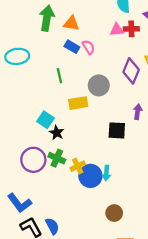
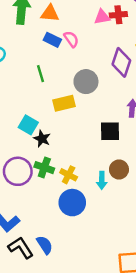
yellow cross: (78, 166) -> (69, 175), turned -32
blue circle: (90, 176) -> (72, 203), moved
brown circle: (114, 213) -> (119, 169), moved

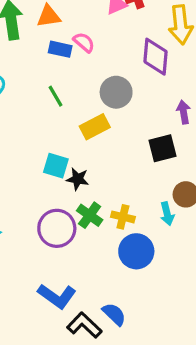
green cross: (44, 168) -> (90, 215), turned 30

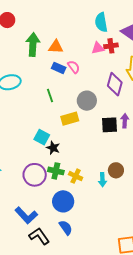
black square: (162, 148) -> (109, 125), moved
green cross: (90, 215) -> (56, 171), turned -35
blue circle: (136, 251) -> (63, 201), moved
blue semicircle: (114, 314) -> (66, 228), moved

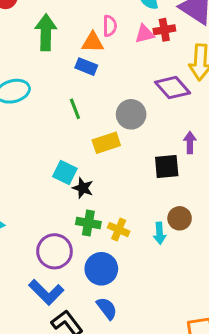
orange triangle: (56, 47) -> (93, 42), moved
pink semicircle: (74, 67) -> (110, 26), moved, turned 40
purple diamond: (115, 84) -> (173, 88), turned -55
black square: (109, 125) -> (167, 167), moved
purple circle: (35, 175) -> (55, 251), moved

